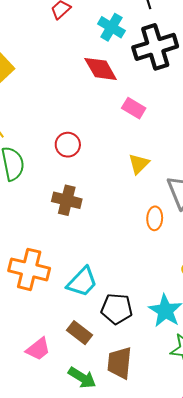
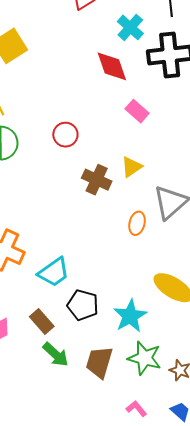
brown cross: (67, 200) -> (97, 180), moved
brown trapezoid: (120, 363) -> (99, 362), moved
green arrow: (82, 378) -> (56, 354), moved

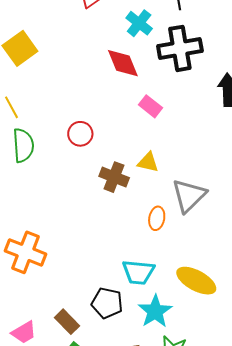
yellow triangle: (132, 167) -> (148, 162), turned 50
cyan trapezoid: (54, 272) -> (138, 272), moved, turned 44

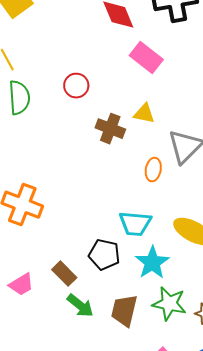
pink rectangle: (151, 106) -> (146, 58), size x1.4

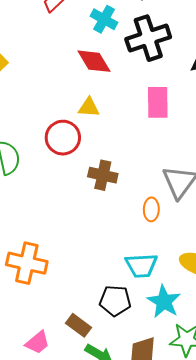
pink rectangle: (146, 58) -> (158, 102), moved, turned 60
red circle: (76, 86) -> (63, 138), size x1.4
yellow triangle: (144, 114) -> (89, 107), moved

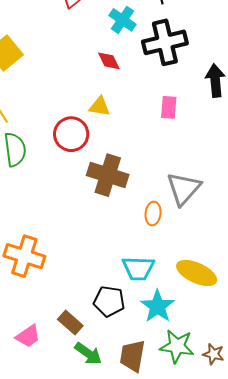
red diamond: (94, 61) -> (109, 61), size x0.7
pink rectangle: (158, 102) -> (169, 107), size x0.7
brown cross: (103, 175) -> (108, 175), size x1.4

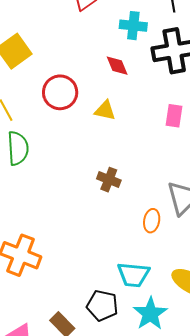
cyan cross: (122, 20) -> (133, 26), turned -32
red circle: (71, 134) -> (60, 92), moved
brown cross: (108, 175) -> (109, 180), size x0.6

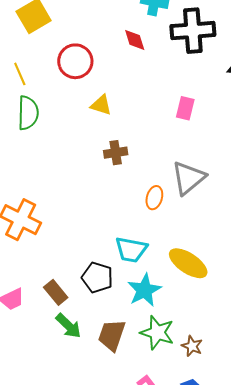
yellow triangle: (105, 111) -> (101, 105), moved
pink rectangle: (174, 116) -> (185, 108), moved
brown cross: (109, 180) -> (116, 153), turned -35

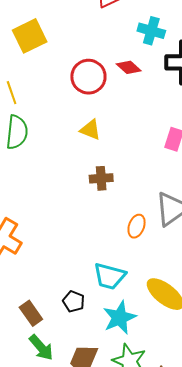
red diamond: (135, 40) -> (129, 67), turned -35
red circle: (75, 61) -> (88, 77), moved
black pentagon: (97, 277) -> (74, 301), size x0.7

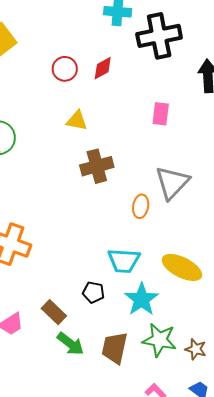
red diamond: (129, 67) -> (103, 68), moved, turned -60
red circle: (88, 77) -> (65, 69), size x0.7
brown cross: (101, 178) -> (97, 166), size x1.4

